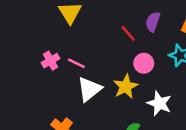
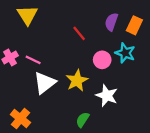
purple semicircle: (153, 22) -> (111, 22), moved
pink circle: (144, 63) -> (102, 60), moved

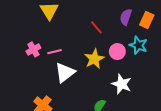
pink line: (33, 60) -> (54, 52), turned -40
yellow star: (77, 81) -> (94, 59), moved

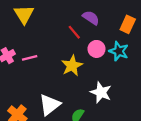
purple semicircle: (126, 17) -> (91, 18), moved, turned 105
pink circle: (117, 52) -> (96, 49), moved
white triangle: (65, 73) -> (50, 105), moved

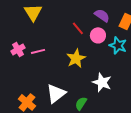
purple semicircle: (91, 18) -> (102, 15), moved
pink circle: (96, 49) -> (98, 35), moved

